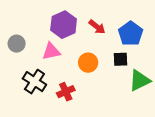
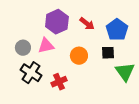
gray circle: (17, 44) -> (23, 48), moved
green triangle: (139, 80) -> (125, 72), turned -40

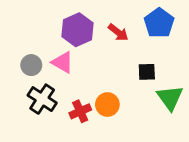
blue pentagon: (117, 30) -> (159, 23), moved
pink triangle: (46, 46) -> (63, 62), turned 42
orange circle: (79, 56) -> (107, 105), moved

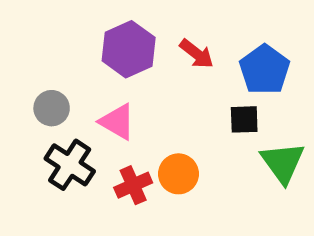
blue pentagon: (159, 23) -> (265, 70), moved
pink triangle: (63, 62) -> (117, 122), moved

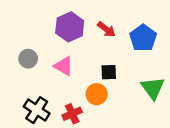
black square: (244, 119) -> (109, 72), moved
black cross: (70, 165) -> (37, 110), moved
red cross: (133, 185) -> (72, 114), moved

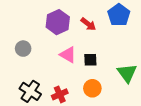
blue pentagon: (143, 38) -> (119, 15), moved
pink triangle: (64, 66) -> (68, 55), moved
orange circle: (97, 94) -> (92, 88), moved

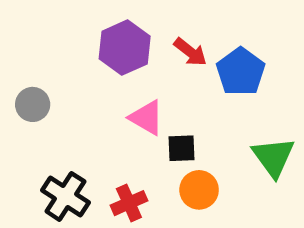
blue pentagon: (119, 15) -> (241, 72), moved
gray circle: (23, 49) -> (33, 104), moved
black square: (90, 60) -> (182, 148), moved

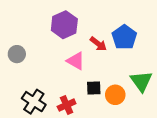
red arrow: (190, 52) -> (98, 44), moved
black square: (182, 148) -> (94, 88), moved
orange circle: (199, 190) -> (115, 95), moved

